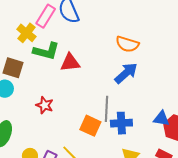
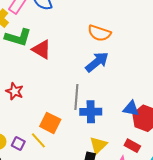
red triangle: (70, 62) -> (42, 49), turned 35
orange square: (90, 126) -> (50, 123), moved

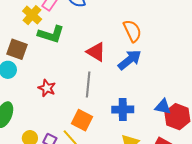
orange semicircle: (99, 33) -> (132, 31), turned -135
red triangle: (42, 49) -> (96, 52), moved
gray line: (76, 97) -> (88, 84), moved

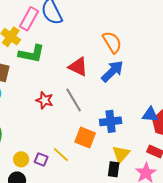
gray line: (88, 84) -> (74, 100), turned -30
red star: (47, 88) -> (45, 100), moved
orange square: (82, 120) -> (85, 138), moved

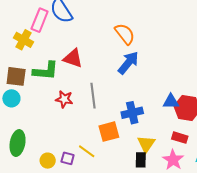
green L-shape: (32, 54) -> (46, 71), moved
red triangle: (78, 67) -> (73, 58), moved
gray line: (74, 100) -> (93, 96), turned 30
orange square: (85, 138) -> (109, 132), turned -30

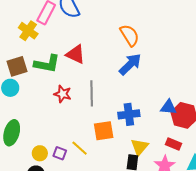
brown square: (16, 76) -> (17, 66), turned -30

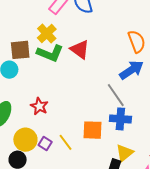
yellow cross: (28, 31) -> (47, 34), moved
gray line: (92, 93) -> (116, 95), moved, turned -45
red star: (63, 94) -> (39, 106), moved
yellow circle: (40, 153) -> (25, 140), size x1.5

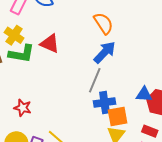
gray line: (116, 95) -> (95, 80), turned 70
orange square: (93, 130) -> (118, 117), moved

